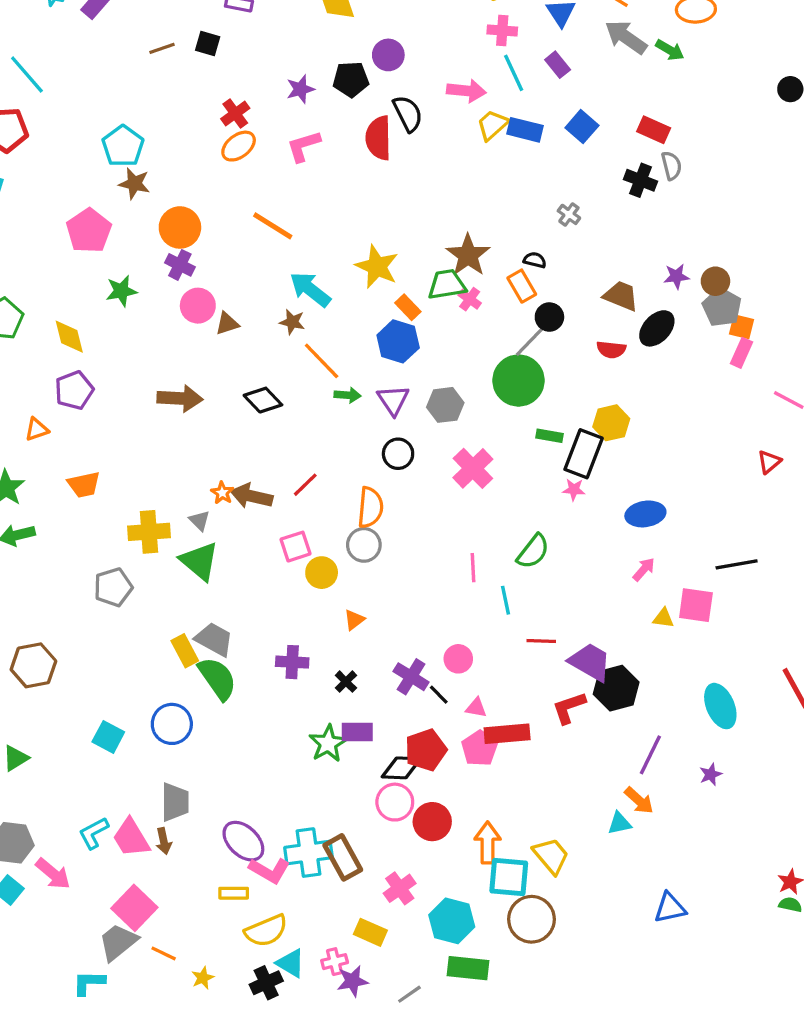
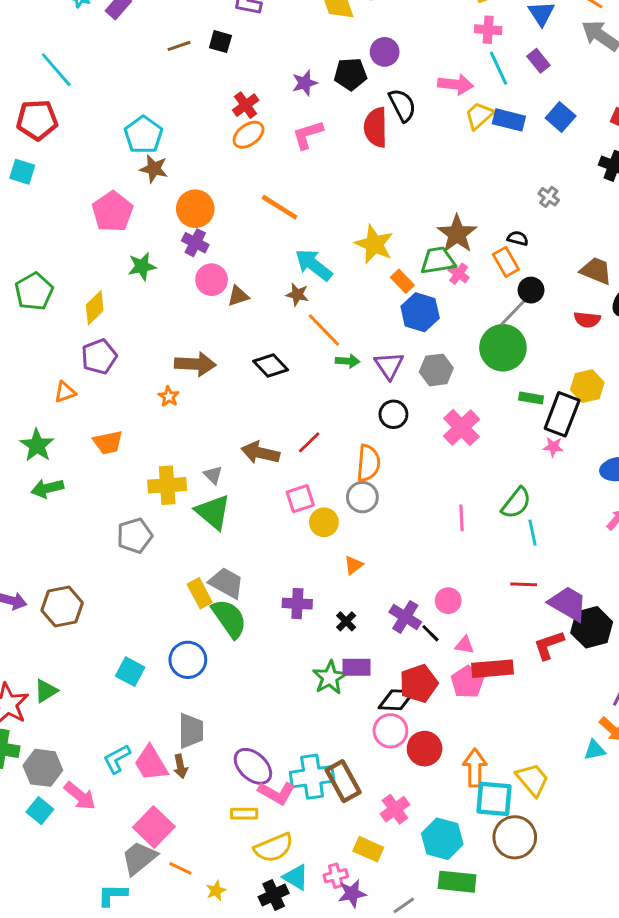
yellow diamond: (69, 337) -> (95, 308), turned 60
blue hexagon: (398, 341) -> (420, 312), moved
orange star: (222, 493) -> (169, 397), moved
cyan line: (505, 600) -> (532, 533), moved

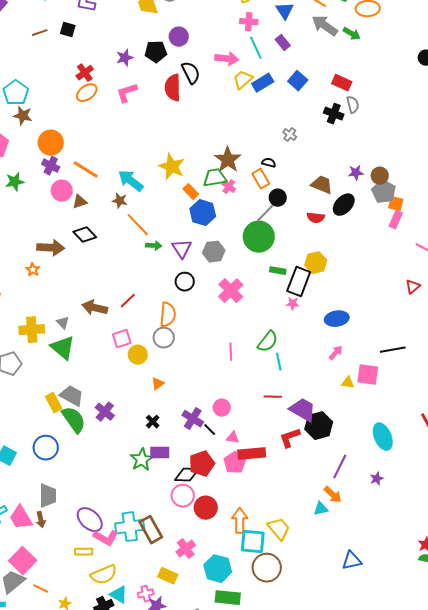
blue rectangle: (509, 120) -> (263, 83), turned -45
orange line: (280, 207) -> (86, 170), moved
black diamond: (271, 365) -> (85, 235), moved
purple cross: (297, 604) -> (105, 412), moved, turned 36

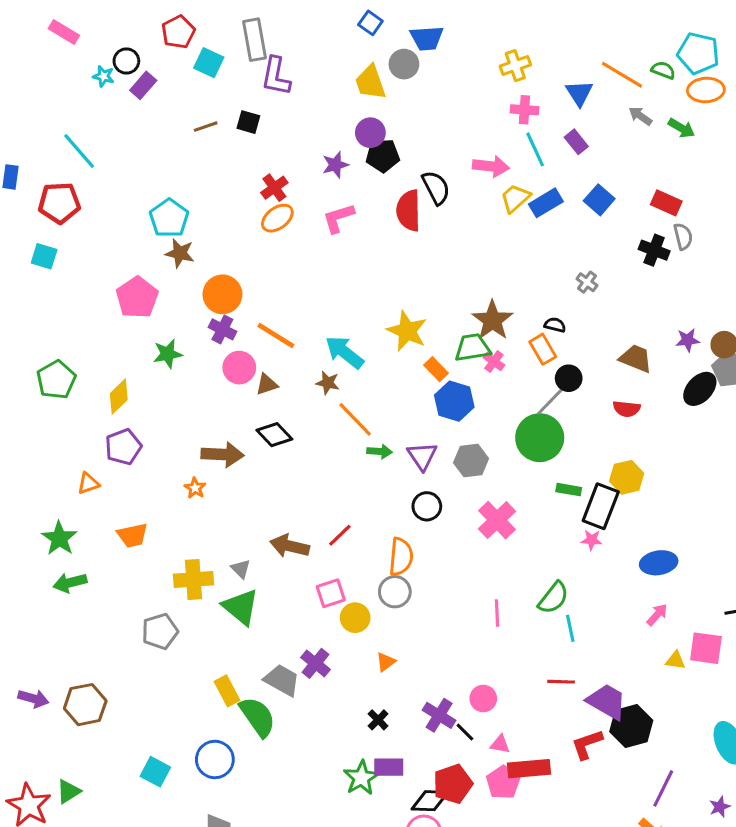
gray arrow: (325, 26) -> (640, 116), size x0.6
purple circle: (179, 37) -> (370, 133), moved
black ellipse: (344, 205) -> (700, 389), moved
gray trapezoid: (72, 396) -> (282, 680), moved
purple cross: (105, 412) -> (316, 663), moved

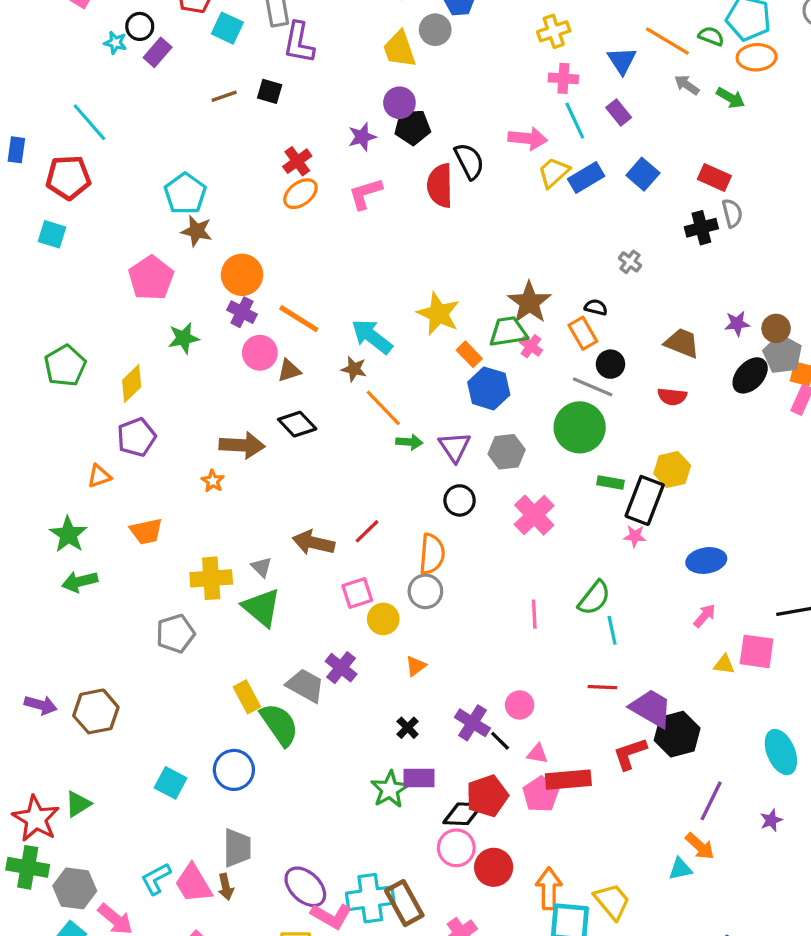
black cross: (654, 250) -> (701, 228), turned -36
gray line: (552, 400) -> (593, 387), turned 69

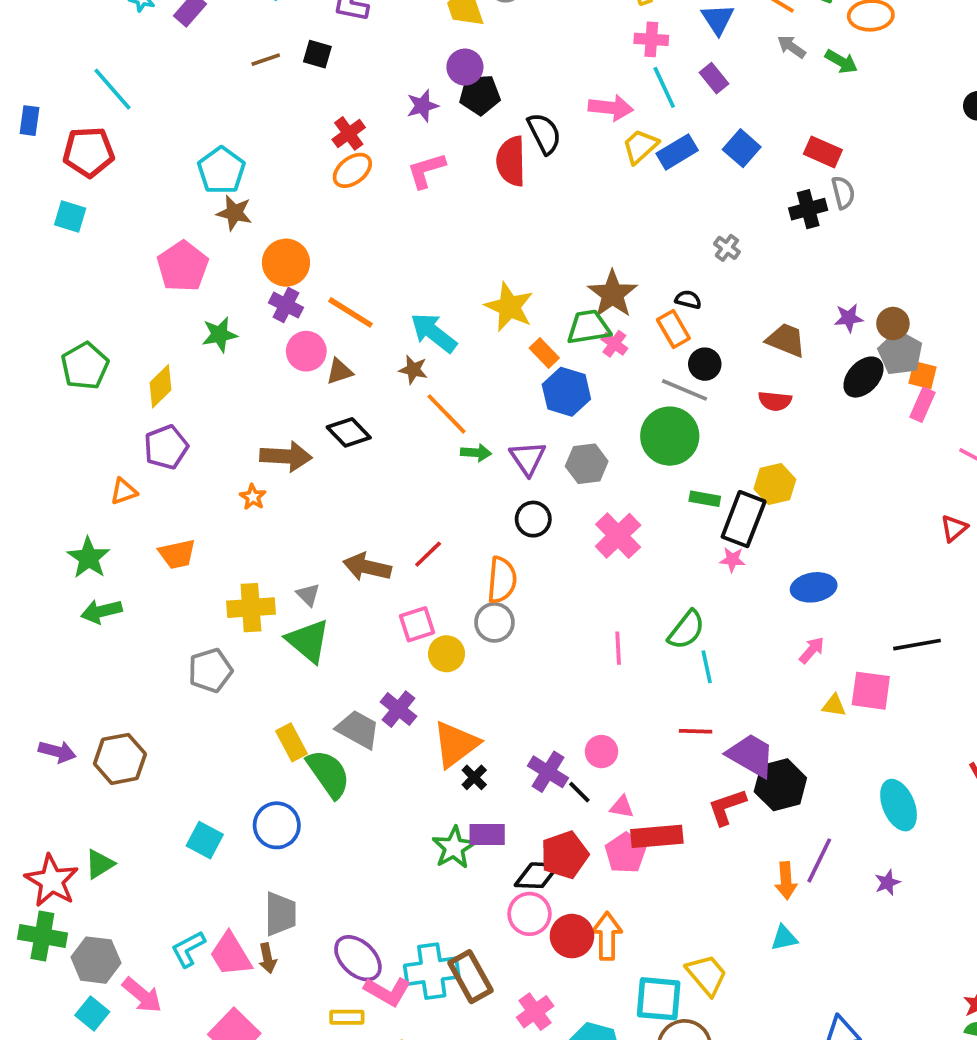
orange triangle: (416, 666) -> (456, 744), moved, size x2.0
orange arrow: (700, 846) -> (786, 881), moved, turned 44
orange arrow: (549, 888) -> (607, 936), moved

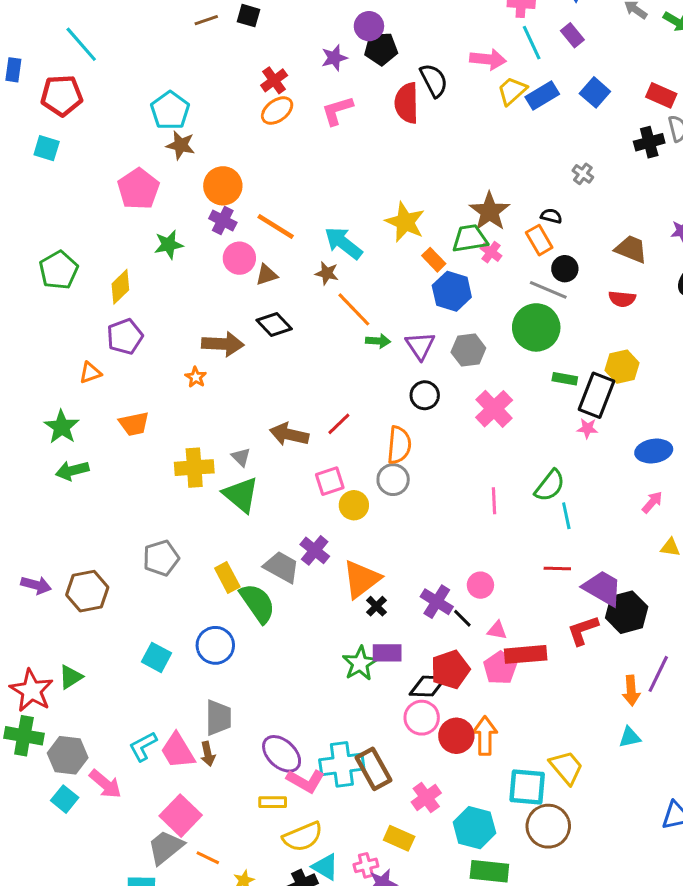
gray pentagon: (210, 670) -> (161, 558), moved

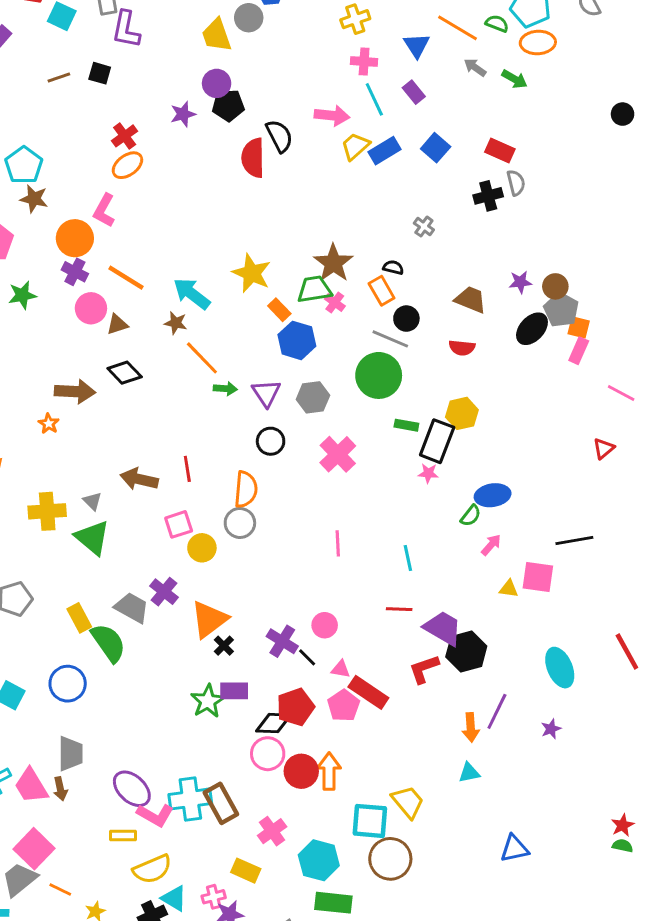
pink L-shape: (337, 111) -> (104, 210), moved, turned -44
red line: (339, 424) -> (187, 469), turned -55
green semicircle: (550, 486) -> (471, 516), moved, size x0.7
red rectangle: (526, 654) -> (368, 692), turned 39

